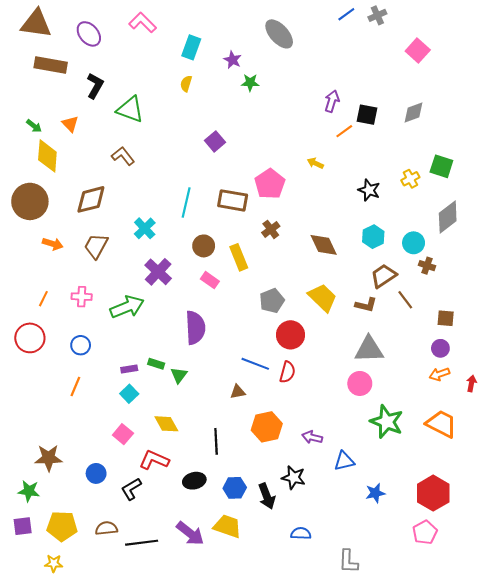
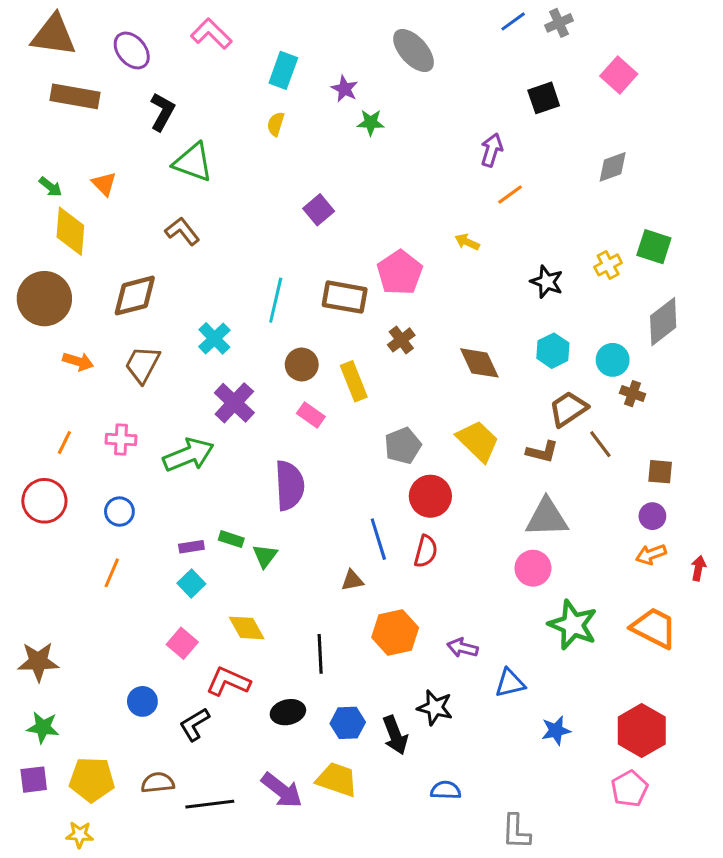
black L-shape: (95, 86) -> (162, 112), moved
black square: (367, 115) -> (544, 98), moved, turned -30
blue line: (255, 364) -> (378, 539), turned 52
brown star: (49, 458) -> (38, 662), moved

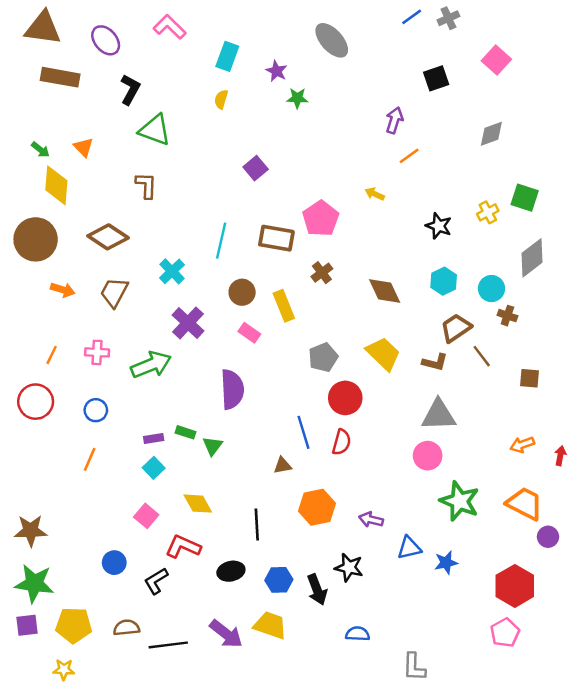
brown L-shape: (182, 231) -> (146, 185), turned 40
brown diamond: (135, 296) -> (108, 237), turned 48
purple circle: (652, 516) -> (548, 537), moved
green star: (43, 727) -> (34, 583), size x1.5
blue star: (556, 731) -> (446, 563), moved

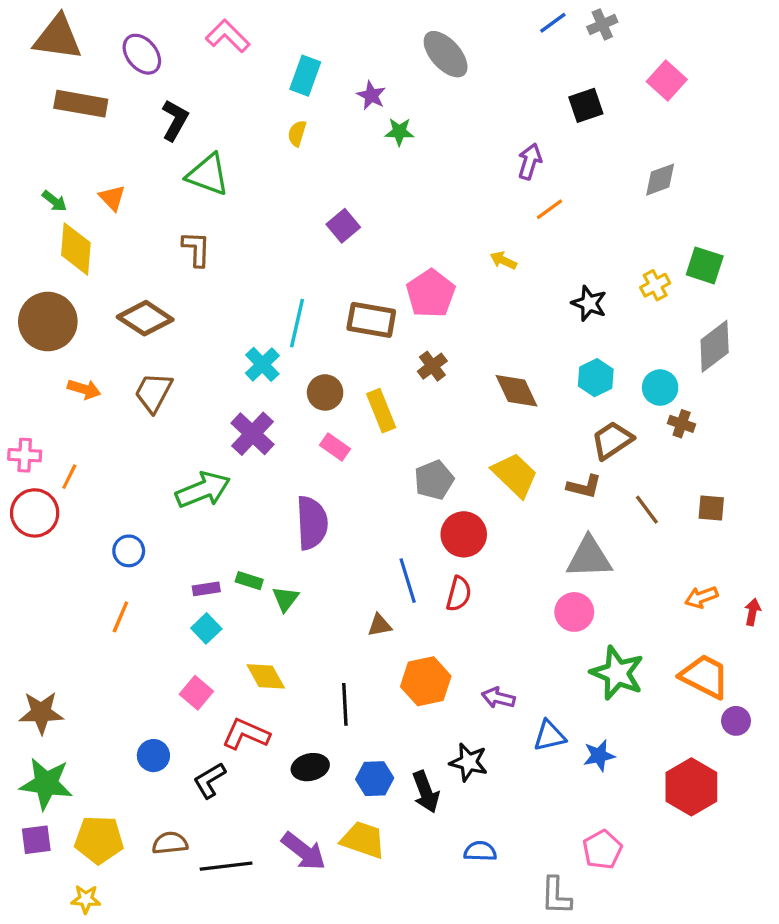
cyan cross: (172, 271) -> (262, 364), moved
pink cross: (97, 352) -> (25, 455), moved
brown line: (482, 356) -> (647, 510), moved
red circle: (36, 402) -> (35, 513), moved
pink pentagon: (505, 633) -> (602, 850), moved

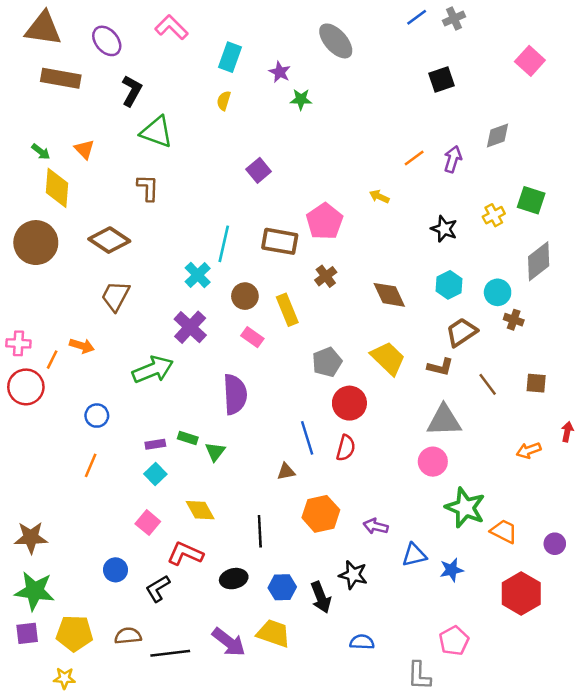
pink square: (667, 81) -> (530, 61), moved
purple arrow: (530, 161) -> (453, 159), moved
orange arrow: (84, 389) -> (82, 346), moved
red arrow: (752, 612) -> (567, 432), moved
orange trapezoid: (705, 676) -> (504, 531), moved, size x0.7

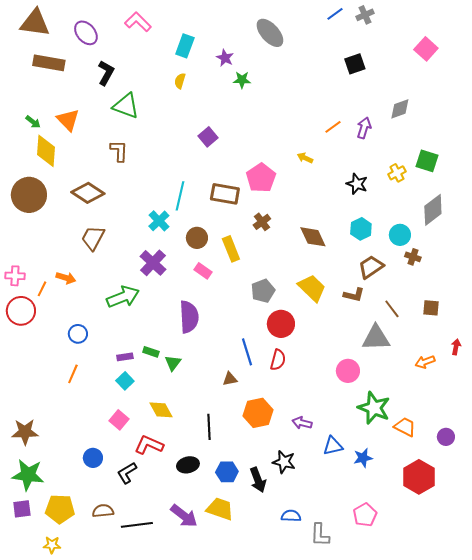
orange triangle: (84, 149) -> (68, 120), size x1.4
gray triangle: (444, 421) -> (376, 338), moved
gray L-shape: (419, 676) -> (320, 535), moved

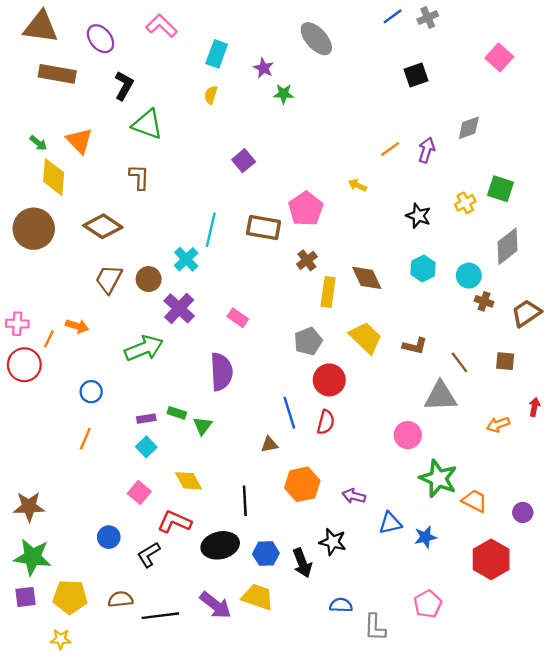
brown circle: (197, 238) -> (149, 279), moved
yellow rectangle: (231, 249) -> (328, 292), moved, turned 30
brown trapezoid: (371, 267) -> (526, 313), moved
black ellipse: (188, 465) -> (220, 545), size x1.4

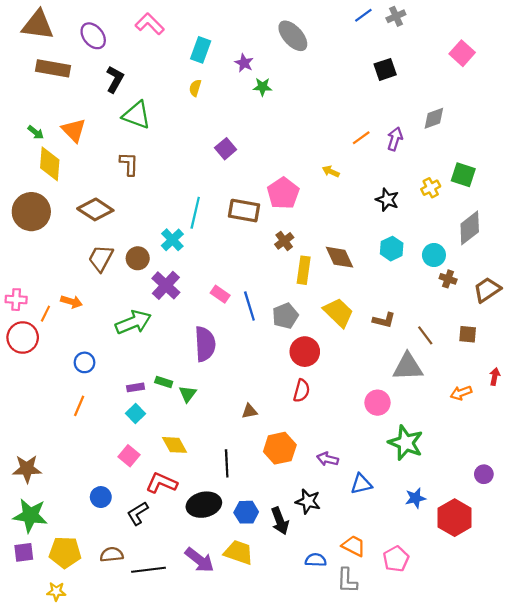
blue line: (289, 413) -> (249, 306), moved
orange trapezoid: (475, 501) -> (354, 546), moved
blue star: (425, 537) -> (415, 498), moved

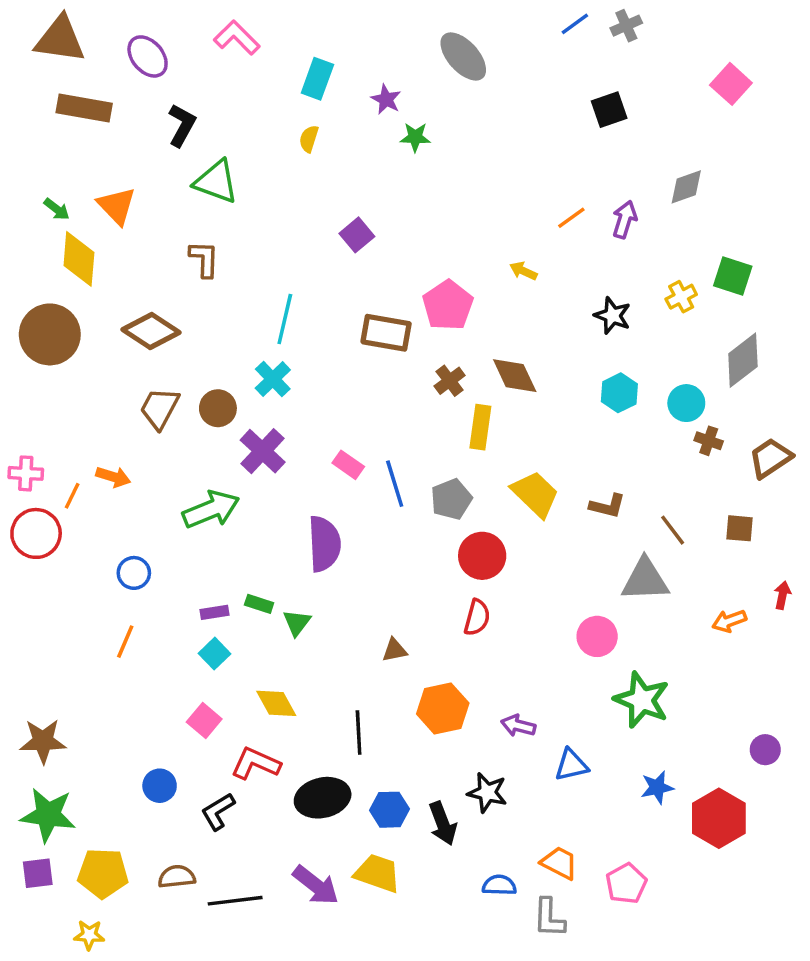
cyan line: (195, 213) -> (285, 319), moved
brown diamond: (340, 257) -> (515, 376), moved

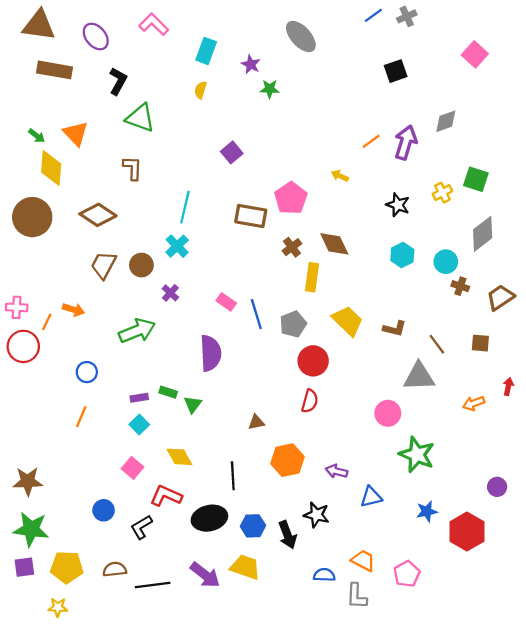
purple arrow: (625, 219) -> (406, 142), size x1.4
purple cross: (263, 451) -> (170, 293), size x0.6

